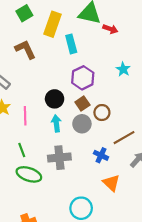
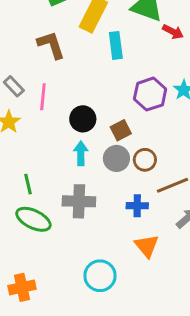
purple hexagon: (83, 78) -> (150, 94), moved
brown circle: (102, 113) -> (145, 160), moved
pink line: (25, 116) -> (43, 97), moved
blue cross: (101, 155) -> (137, 206), turned -32

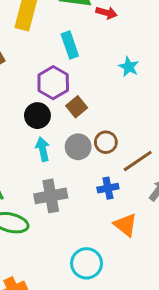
cyan rectangle: (116, 45) -> (70, 45), moved
purple hexagon: (150, 94) -> (53, 83), moved
brown square: (121, 130) -> (77, 107), moved

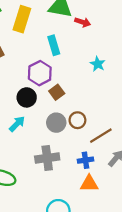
cyan arrow: (43, 149) -> (17, 124), moved, turned 54
blue cross: (108, 188) -> (86, 160), moved
gray cross: (51, 196) -> (47, 158), moved
orange triangle: (125, 225) -> (89, 184), turned -42

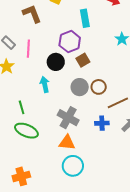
cyan arrow: (17, 124) -> (45, 84), turned -63
gray cross: (47, 158) -> (68, 118), turned 30
orange triangle: (89, 184) -> (67, 143), moved

